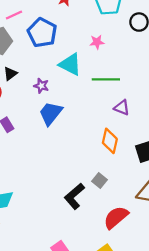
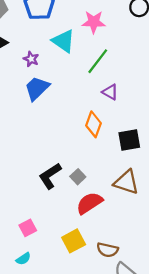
pink star: (97, 42) -> (94, 22), size x1.5
green line: (106, 79) -> (98, 61), turned -60
gray square: (99, 181) -> (78, 177), moved

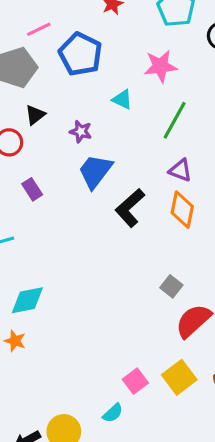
cyan triangle: (63, 41) -> (122, 99), size x0.6
purple triangle: (110, 92) -> (180, 170), moved
black L-shape: (50, 176) -> (130, 208), moved
pink square: (28, 228) -> (135, 381), moved

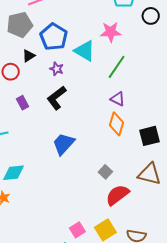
blue pentagon: (80, 54) -> (54, 37), moved
cyan triangle: (122, 99) -> (85, 51), size x1.6
blue trapezoid: (95, 171) -> (63, 144), moved
black L-shape: (130, 208) -> (57, 98), moved

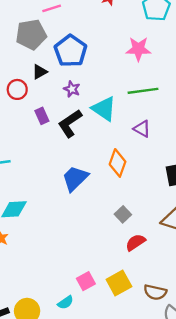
cyan triangle: (85, 51) -> (104, 109), moved
green line: (117, 67) -> (143, 91), turned 45
purple rectangle: (23, 103) -> (42, 116), moved
orange diamond: (117, 124) -> (118, 163), moved
red semicircle: (117, 195) -> (136, 242), size x0.7

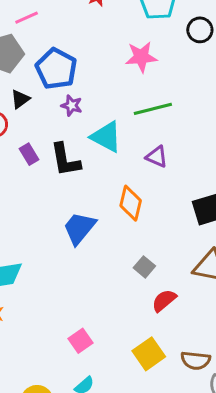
purple star: (72, 89) -> (72, 105), moved
black L-shape: (70, 123) -> (65, 160), turned -60
pink square: (86, 281) -> (81, 341), moved

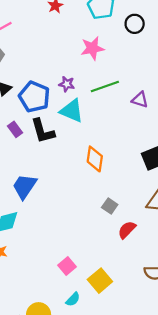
blue pentagon: (56, 69) -> (34, 97), moved
purple star: (72, 105) -> (67, 84), moved
purple triangle: (157, 157) -> (140, 100), moved
blue trapezoid: (79, 228) -> (24, 186), moved
yellow square: (149, 354) -> (100, 281), moved

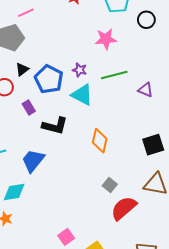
black L-shape: (43, 131) -> (55, 126), moved, turned -65
red semicircle: (127, 230) -> (124, 208), size x1.5

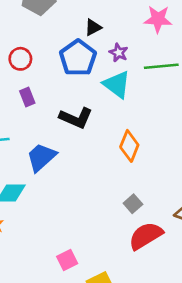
black triangle: (22, 69) -> (93, 27), moved
purple rectangle: (29, 108) -> (27, 97), moved

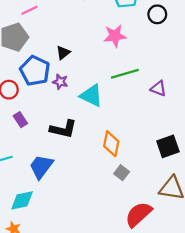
purple star: (119, 53) -> (60, 82), moved
blue pentagon: (78, 58) -> (35, 71), moved
gray square: (133, 204) -> (122, 173), moved

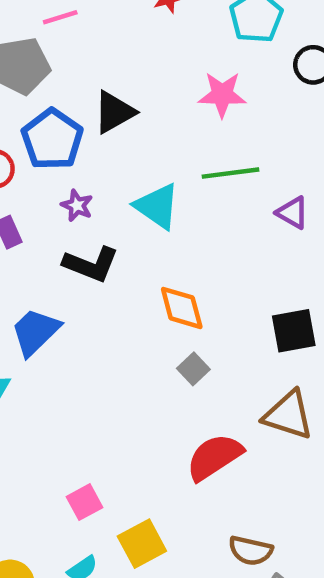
black triangle: (63, 53) -> (114, 112), size x1.5
purple star: (60, 82) -> (77, 205), moved
orange diamond: (111, 144) -> (182, 308), turned -35

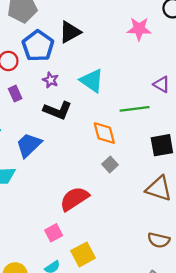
pink star: (222, 95) -> (139, 29), moved
green line: (230, 173) -> (135, 109), moved
red semicircle: (214, 457) -> (74, 199), moved
brown semicircle: (251, 551) -> (159, 240), moved

